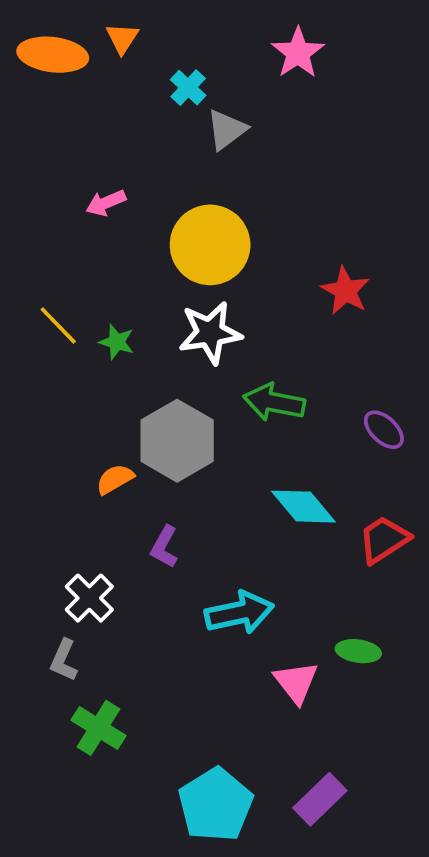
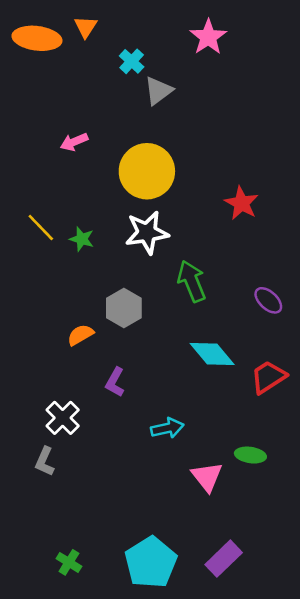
green arrow: (274, 402) -> (192, 281), turned 57
gray hexagon: (177, 441) -> (124, 308), size x0.7
cyan arrow: (239, 613) -> (167, 428), size x0.7
green cross: (98, 728) -> (69, 562), moved, size x0.7

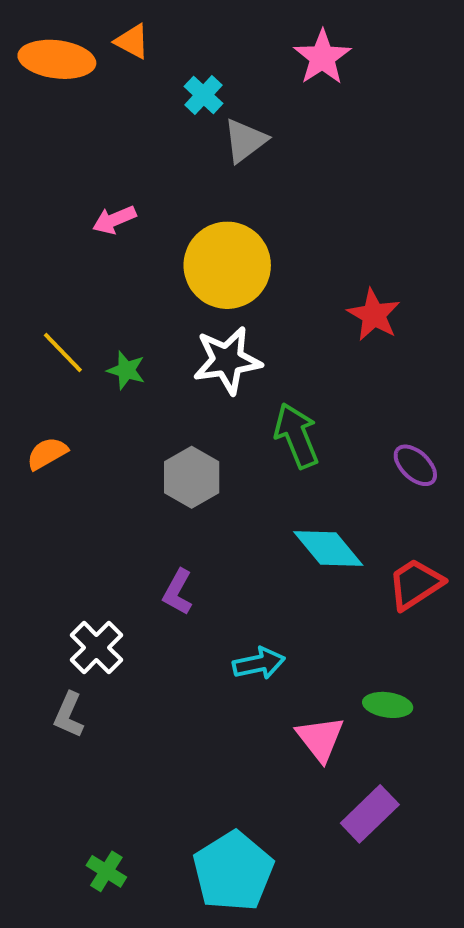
orange triangle: (86, 27) -> (132, 41), turned -35
orange semicircle: (80, 335) -> (47, 453), moved
purple rectangle: (224, 559) -> (370, 814), moved

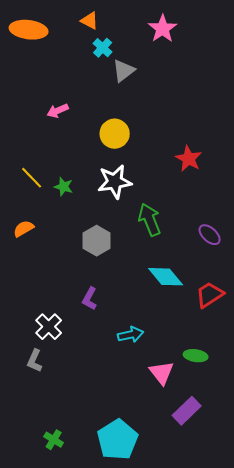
orange triangle: (132, 41) -> (90, 21), moved
yellow circle: (227, 265) -> (115, 134), size x0.7

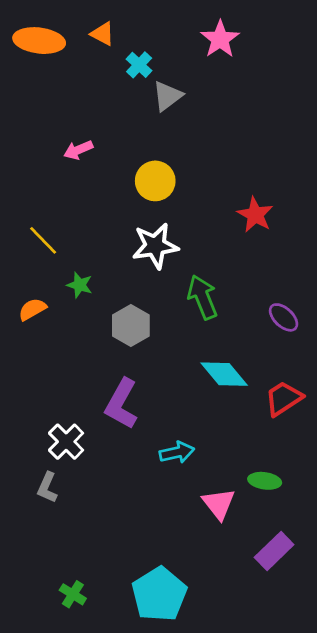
orange triangle: (90, 21) -> (103, 34), moved
green star: (64, 187) -> (80, 285), moved
purple L-shape: (90, 299) -> (121, 404), size x1.6
purple rectangle: (187, 411) -> (274, 551), moved

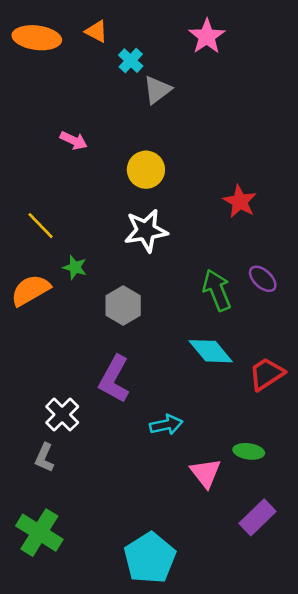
pink arrow: (78, 150) -> (74, 140), turned -132
green arrow: (203, 297) -> (217, 290), moved
orange semicircle: (32, 309) -> (30, 290), size x1.5
purple ellipse: (284, 317) -> (263, 279), moved
green cross: (73, 594) -> (39, 533), moved, size x1.8

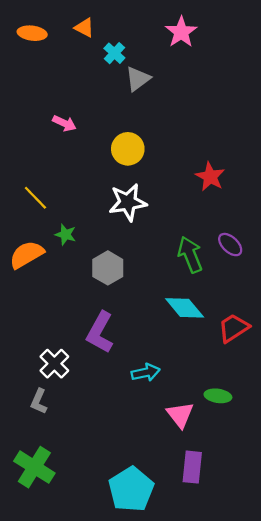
orange ellipse: (37, 38) -> (32, 33), size x0.7
purple rectangle: (258, 517) -> (192, 467), moved, turned -40

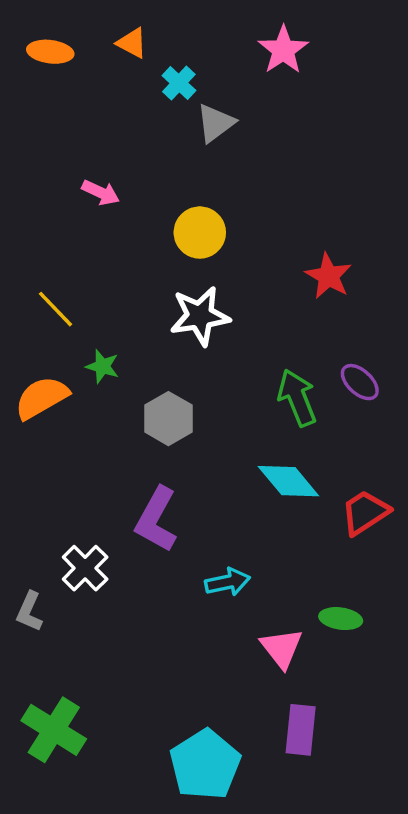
gray L-shape: (39, 401) -> (29, 612), moved

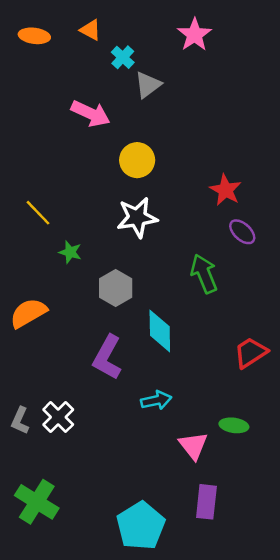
pink arrow: (101, 193) -> (91, 114), moved, size x1.5
purple ellipse: (360, 382) -> (242, 232), moved
orange semicircle: (42, 398) -> (28, 313), moved
cyan diamond: (288, 481) -> (160, 331), moved, turned 39
white cross: (85, 568) -> (58, 417), moved

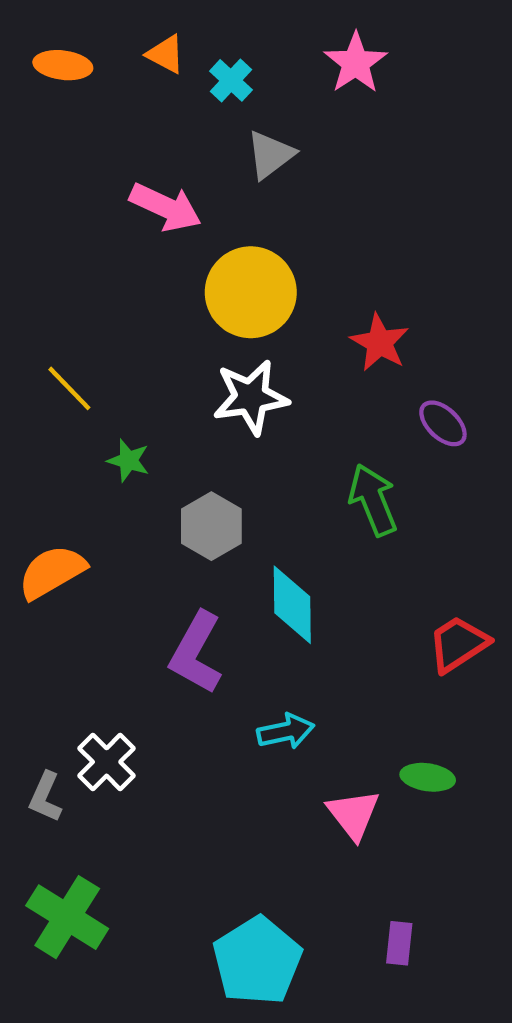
cyan cross: (123, 57) -> (231, 80), moved
yellow circle: (137, 160) -> (251, 292), size x1.4
red star: (226, 190) -> (380, 343), moved
gray L-shape: (20, 421) -> (45, 797), moved
purple rectangle: (206, 502) -> (399, 943), moved, size x0.7

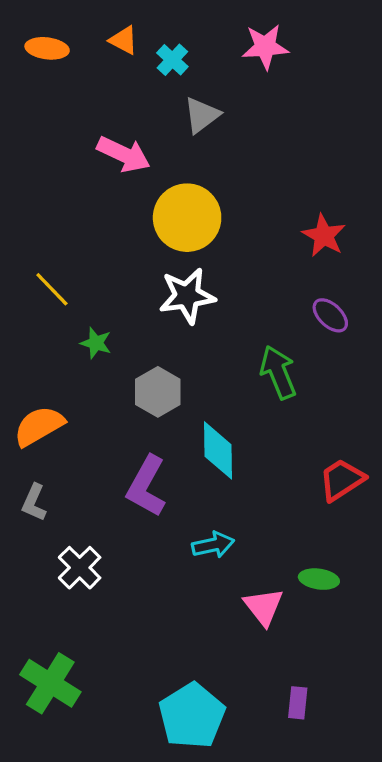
pink star: (356, 63) -> (265, 47), turned 30
red star: (380, 343) -> (324, 236), moved
gray L-shape: (45, 797) -> (34, 503), moved

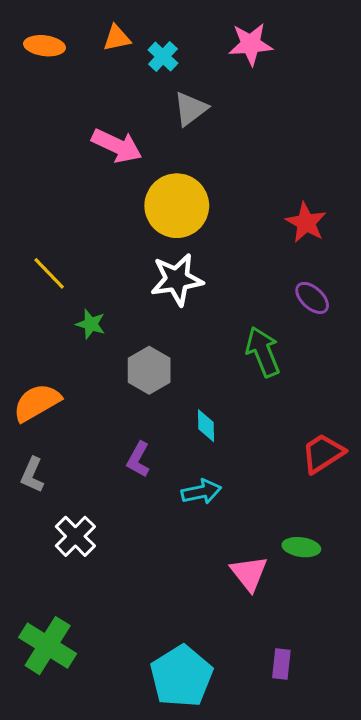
orange triangle: (124, 40) -> (117, 38), turned -40
cyan diamond: (218, 450) -> (206, 426), size x0.6
purple L-shape: (146, 486) -> (138, 459), size x0.6
cyan arrow: (213, 545) -> (201, 492), moved

